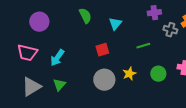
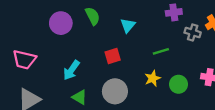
purple circle: (39, 22) -> (61, 23), moved
cyan arrow: (57, 58) -> (71, 70), moved
yellow star: (129, 74) -> (153, 78), moved
green triangle: (59, 85) -> (80, 97), moved, turned -40

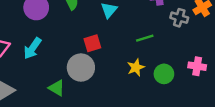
cyan arrow: (71, 70) -> (32, 48), moved
gray circle: (115, 91) -> (81, 68), moved

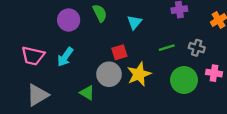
gray cross: (179, 18) -> (197, 48), moved
yellow star: (136, 68) -> (139, 74), moved, size x1.5
green circle: (164, 74) -> (184, 80), size x1.5

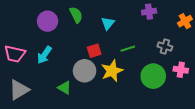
green line: (167, 48) -> (128, 49), moved

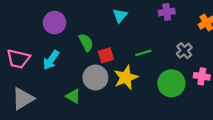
green semicircle: (76, 15) -> (86, 42), moved
cyan triangle: (108, 23) -> (120, 16), moved
gray cross: (165, 46) -> (184, 51), turned 32

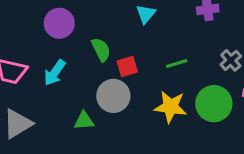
yellow star: (126, 78) -> (171, 107), moved, turned 30
green triangle: (73, 96) -> (84, 121), turned -35

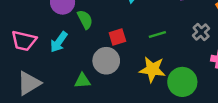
green semicircle: (101, 50) -> (85, 20), moved
green circle: (214, 104) -> (182, 82), moved

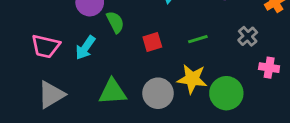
gray circle: (106, 61) -> (158, 93), moved
green triangle: (82, 81) -> (112, 92), size x1.5

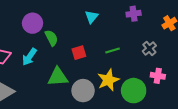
pink cross: (269, 68) -> (158, 76), moved
yellow star: (192, 79) -> (108, 80), turned -30
green triangle: (112, 92) -> (58, 77), moved

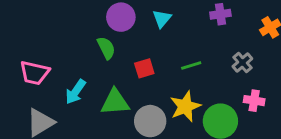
purple circle: (33, 23) -> (121, 17), moved
cyan arrow: (29, 57) -> (75, 92), moved

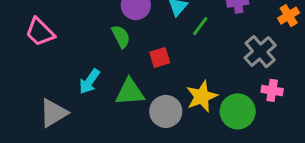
gray cross: (242, 63) -> (260, 52), size x1.5
green line: (191, 65) -> (200, 26), moved, turned -36
pink trapezoid: (34, 73) -> (40, 32), moved, turned 32

